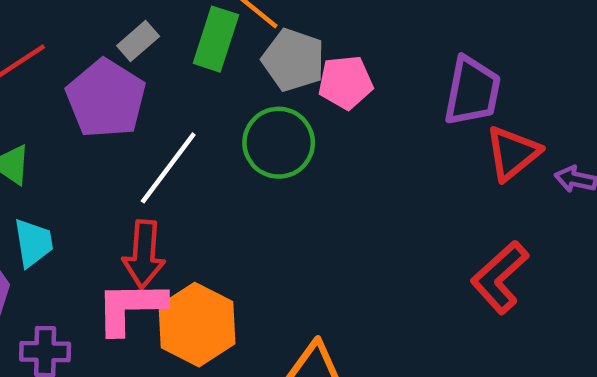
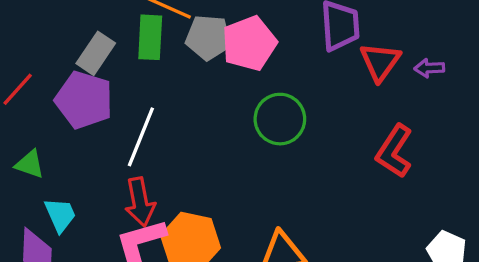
gray rectangle: (138, 41) -> (96, 53), size x1.4
pink pentagon: (345, 82) -> (249, 43), size x1.4
green circle: (279, 143) -> (280, 119), moved

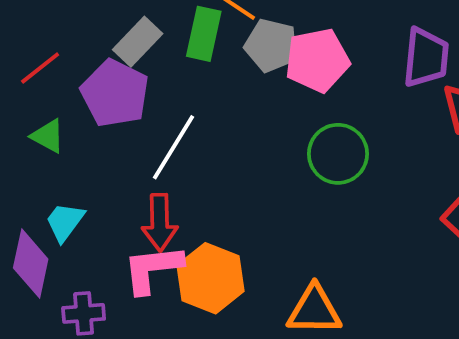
green triangle: (30, 164) -> (48, 136), moved
cyan trapezoid: (60, 215) -> (65, 222), turned -129

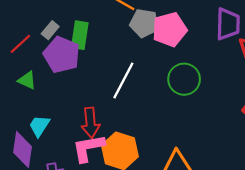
green rectangle: (204, 34) -> (80, 35), moved
gray rectangle: (138, 42) -> (50, 30), moved, size x0.7
white line: (173, 147) -> (123, 81), moved

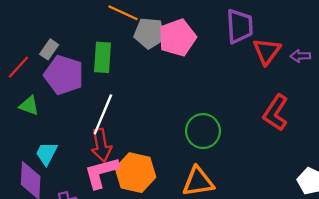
green rectangle: (80, 35) -> (103, 57), moved
green circle: (184, 79) -> (203, 131), moved
white line: (123, 81) -> (103, 114), moved

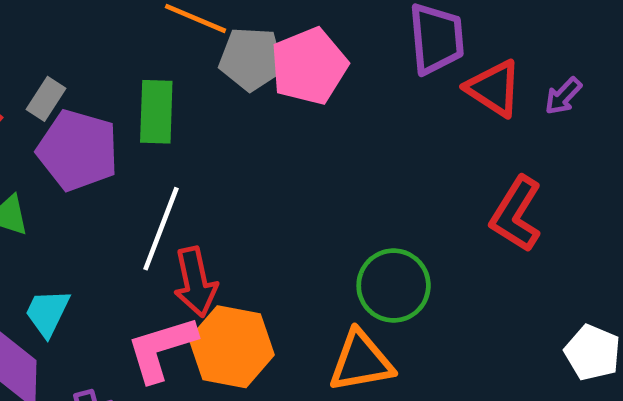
red triangle: (267, 51) -> (494, 88), turned -32
purple arrow: (300, 56) -> (563, 96), turned -42
green circle: (203, 131) -> (394, 286), moved
red arrow: (101, 145) -> (195, 282), moved

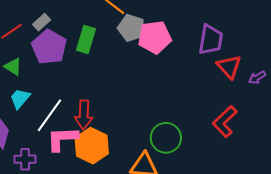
white line: (161, 229) -> (49, 115), moved
cyan trapezoid: (47, 313) -> (20, 98), moved

